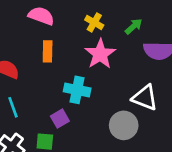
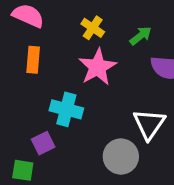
white triangle: (145, 98) -> (149, 124), turned 40

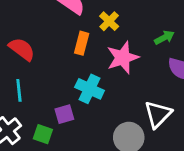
yellow cross: (93, 28) -> (109, 21), moved
orange rectangle: (33, 60) -> (82, 43), moved

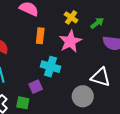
yellow cross: (109, 21) -> (71, 17), moved
white triangle: (158, 114) -> (101, 77), turned -50

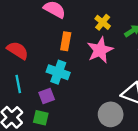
cyan cross: (50, 67) -> (58, 72), moved
purple square: (36, 87) -> (47, 96), moved

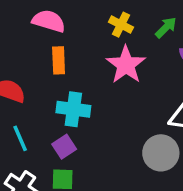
orange rectangle: (66, 41) -> (59, 60), moved

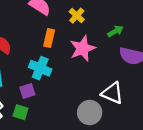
yellow cross: (121, 25) -> (77, 16), moved
orange rectangle: (59, 60) -> (49, 38), moved

